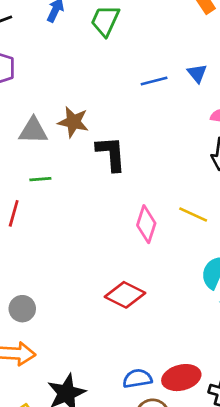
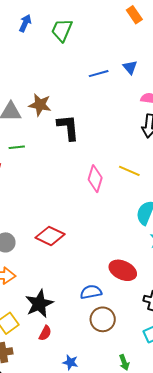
red diamond: (125, 295) -> (50, 236), moved
red ellipse: (181, 378) -> (123, 270), moved, turned 40

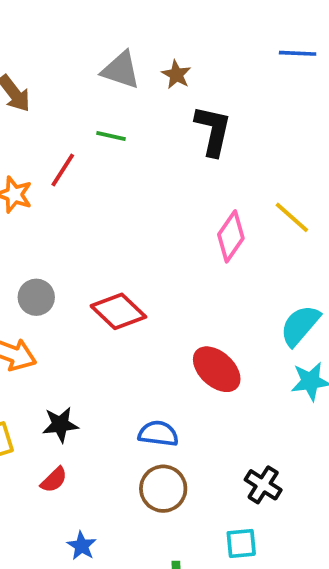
brown star: (40, 105) -> (176, 75), size x0.7
yellow line: (129, 171) -> (292, 217), moved
red ellipse: (123, 270) -> (217, 369), moved
black star: (39, 304) -> (60, 425), size x0.7

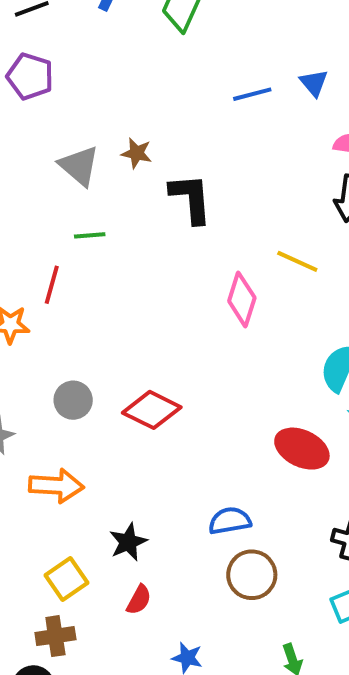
gray triangle: (121, 70) -> (79, 166), turned 39
gray circle: (36, 297) -> (73, 400), moved
red ellipse: (217, 369) -> (302, 449), moved

